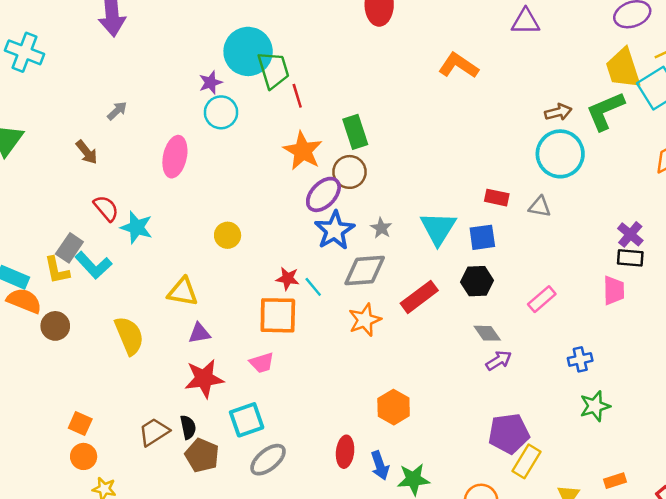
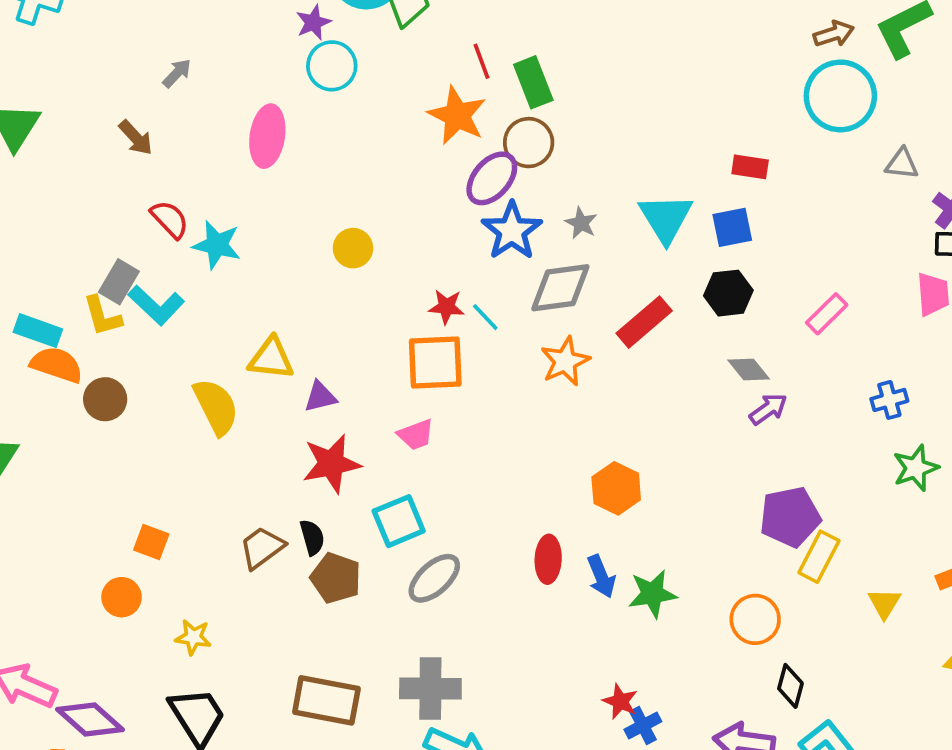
red line: (297, 96) -> (482, 61), moved
gray triangle: (540, 207) -> (902, 164), moved
yellow triangle: (183, 292) -> (271, 358), moved
orange circle: (84, 456) -> (122, 597), moved

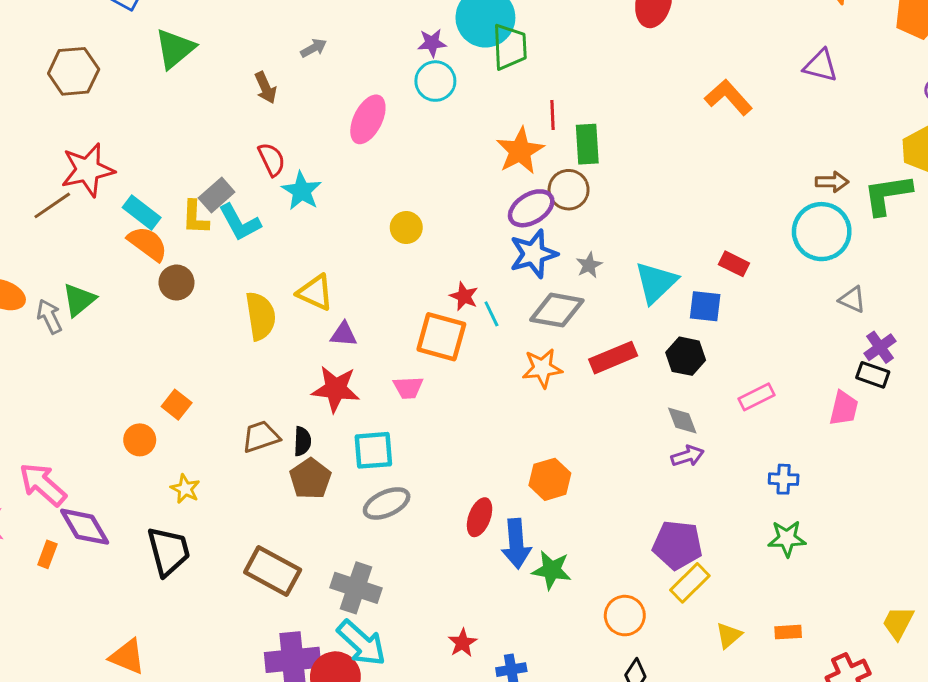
blue arrow: (601, 576) -> (516, 544), size x1.4
red star: (620, 701) -> (462, 643), moved

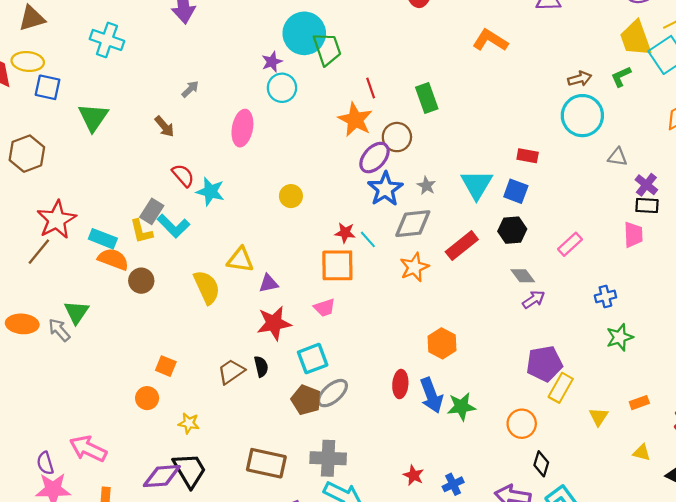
green rectangle: (587, 144) -> (427, 98), moved
green L-shape: (887, 195) -> (621, 76), size x0.6
blue square: (705, 306) -> (516, 191), turned 30
brown pentagon: (310, 479) -> (306, 400), moved
purple diamond: (85, 527) -> (162, 476), moved, turned -48

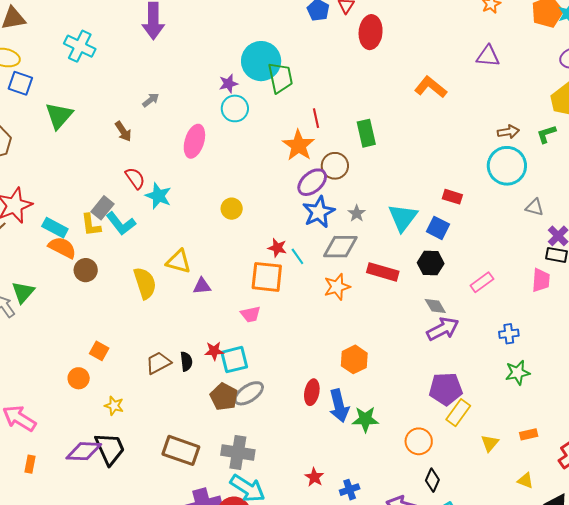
red rectangle: (462, 246) -> (383, 272), turned 48
purple arrow: (534, 299) -> (443, 329), size x1.5
red star: (274, 323) -> (214, 351), moved, size x0.6

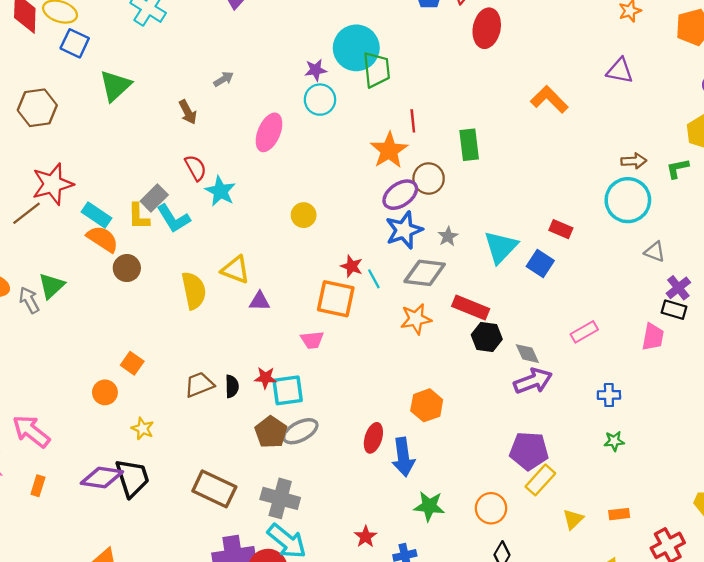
black hexagon: (431, 263) -> (487, 337), moved
green star: (518, 373) -> (614, 441), size x0.7
green star: (365, 419) -> (429, 506), moved

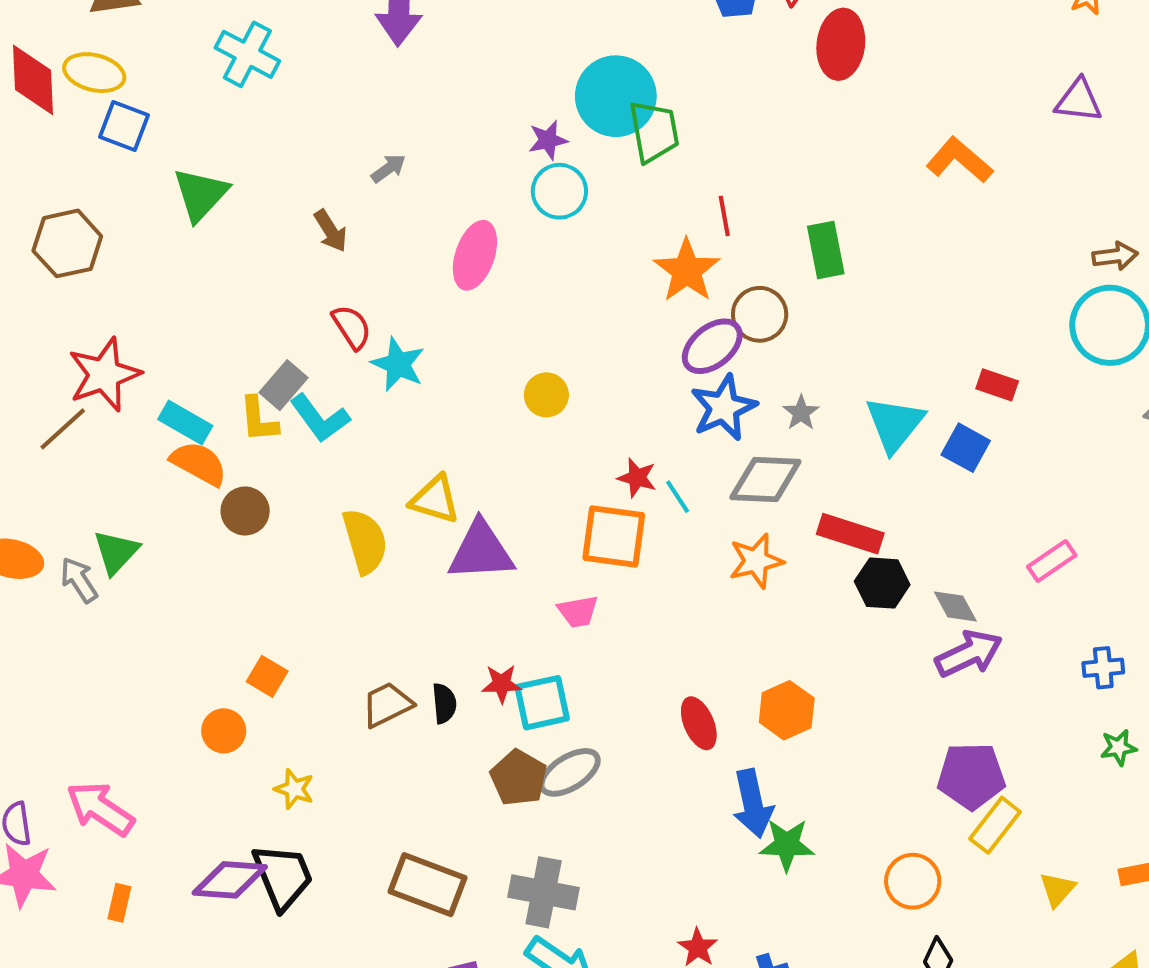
purple triangle: (259, 301) -> (481, 551), size x1.8
red ellipse: (373, 438) -> (699, 723), moved, turned -36
green star: (429, 506) -> (787, 845), moved

